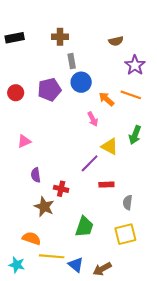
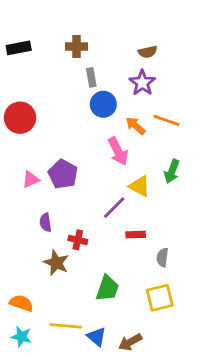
purple star: (135, 65) -> (142, 83), moved
purple pentagon: (49, 90) -> (63, 174), moved, turned -30
red circle: (16, 93) -> (20, 118), size x1.5
pink arrow: (93, 119) -> (118, 151), size x1.5
orange semicircle: (31, 238) -> (21, 303), moved

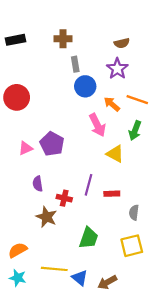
green arrow: (172, 171) -> (135, 131), moved
purple line: (114, 208) -> (89, 185), moved, turned -30
orange semicircle: (21, 303) -> (18, 250), turned -48

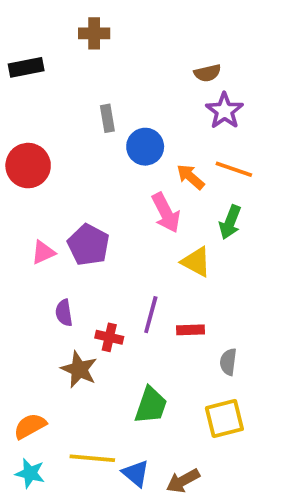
brown cross: (63, 39) -> (94, 33), moved
gray rectangle: (75, 64) -> (107, 118), moved
purple star: (117, 69) -> (224, 111), moved

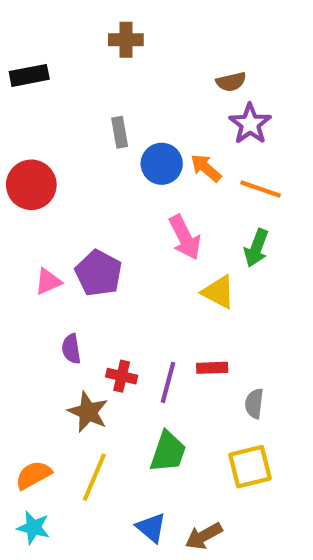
brown cross: (94, 33) -> (126, 40), moved
orange arrow: (190, 177) -> (206, 168), moved
purple line: (151, 315) -> (168, 382), moved
yellow line: (92, 458) -> (94, 477), moved, turned -72

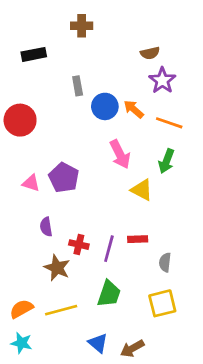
black rectangle: (29, 75) -> (34, 54), moved
pink triangle: (48, 282) -> (31, 183), turned 42
yellow line: (94, 477) -> (61, 310), turned 52

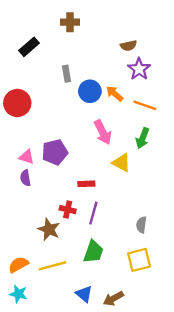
black rectangle: (34, 54) -> (29, 47), turned -30
purple pentagon: (64, 178) -> (55, 152), turned 30
purple semicircle: (46, 227) -> (25, 178), moved
red rectangle: (138, 239) -> (86, 184), moved

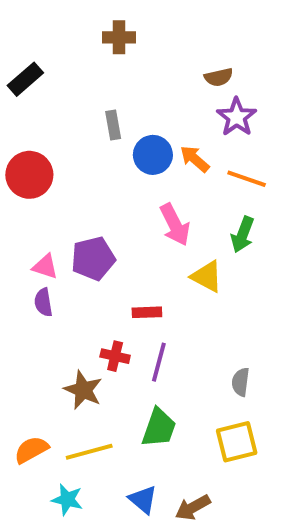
black rectangle: (29, 47) -> (25, 79), moved
cyan star: (18, 294) -> (67, 500), moved

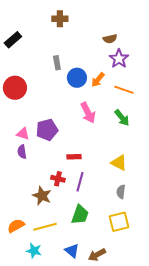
orange arrow: (195, 159) -> (98, 80), turned -91
green arrow: (243, 235) -> (122, 118), turned -60
yellow triangle: (207, 276) -> (119, 163), moved

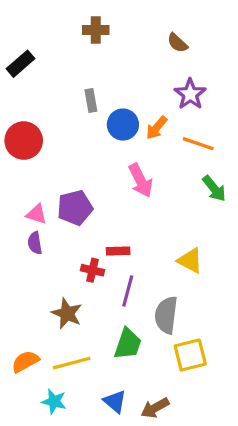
brown semicircle: (110, 39) -> (177, 43), moved, turned 56
green arrow: (122, 118) -> (214, 189), moved
red cross: (58, 179) -> (93, 270), moved
gray semicircle: (121, 192) -> (166, 315), moved, size x1.6

